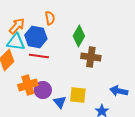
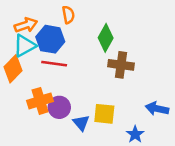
orange arrow: (17, 26) -> (26, 25), turned 30
cyan triangle: (16, 42) -> (25, 46), turned -36

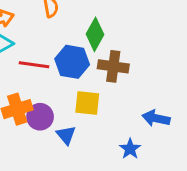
blue hexagon: (50, 39) -> (72, 62), moved
yellow square: (104, 114) -> (87, 103), moved

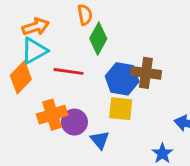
green diamond: (95, 34) -> (98, 39), moved
blue hexagon: (72, 62) -> (122, 79), moved

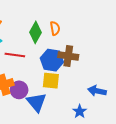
orange semicircle: (85, 15) -> (55, 28), moved
blue triangle: (100, 140) -> (36, 102), size x1.5

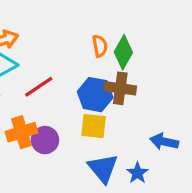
green diamond: (35, 32) -> (123, 52), moved
red line: (15, 55) -> (39, 87), turned -42
blue triangle: (36, 102) -> (103, 168), moved

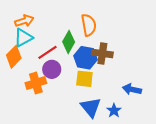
orange semicircle: (100, 46) -> (89, 25), size x1.5
green diamond: (123, 52) -> (69, 42), moved
purple circle: (45, 140) -> (52, 69), moved

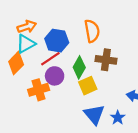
green diamond: (69, 42) -> (79, 67), moved
blue hexagon: (85, 58) -> (57, 41), moved
yellow square: (84, 79) -> (88, 86), turned -30

